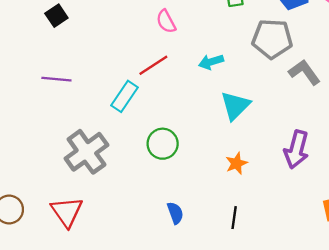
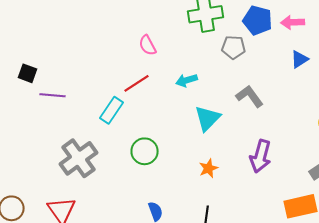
black square: (56, 16) -> (28, 73), moved, turned -36
gray pentagon: (272, 39) -> (234, 47), moved, size x0.7
gray L-shape: (305, 72) -> (250, 96), moved

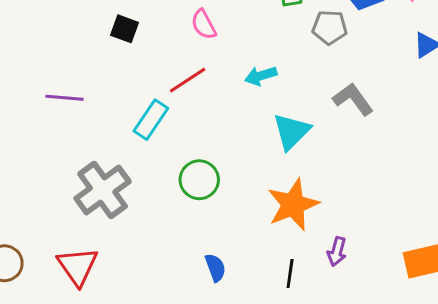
black square: (28, 73) -> (125, 29), moved
purple arrow: (260, 156) -> (337, 252), moved, size x0.6
orange star: (208, 168) -> (293, 205), size x1.8

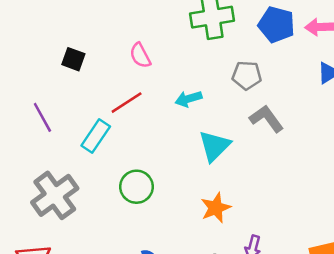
gray pentagon: (330, 27) -> (247, 75), moved
purple line: (64, 98) -> (42, 117), moved, turned 56
orange star: (293, 205) -> (216, 208), size x0.7

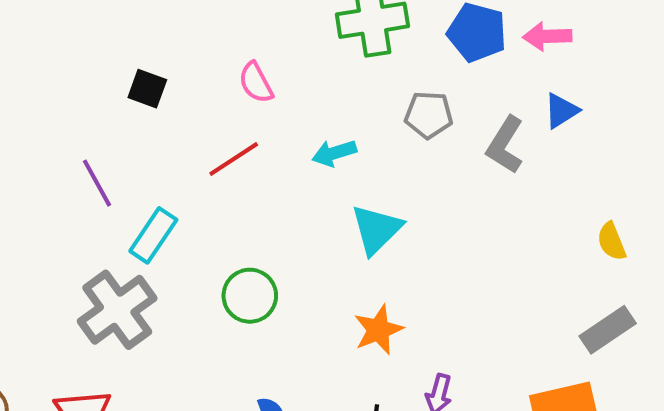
gray L-shape: (266, 119) -> (505, 145), moved, turned -112
cyan rectangle: (96, 136) -> (153, 235), moved

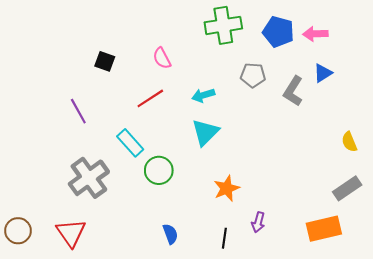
cyan triangle: (376, 229) -> (205, 132), moved
cyan rectangle: (153, 235) -> (130, 143), moved, turned -76

